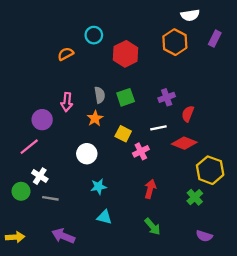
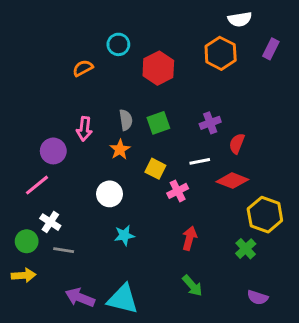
cyan triangle: (104, 217) -> (123, 299), moved, size x1.6
yellow arrow: (15, 237) -> (24, 275), moved

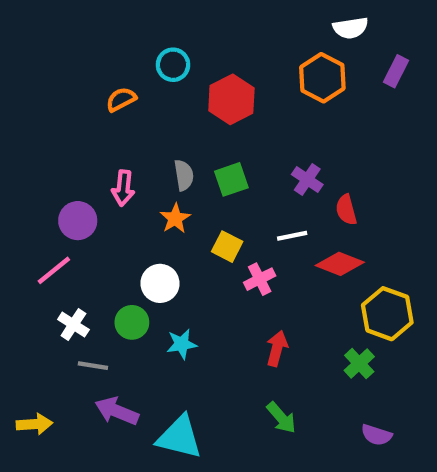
purple cross: (210, 123) -> (307, 179), turned -36
red semicircle: (237, 144) -> (346, 210), turned -36
green circle: (27, 241) -> (132, 322), moved
yellow arrow: (24, 275) -> (34, 424), moved
purple arrow: (80, 298) -> (117, 411), moved

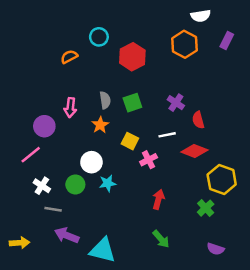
cyan star: (182, 344) -> (108, 183), moved

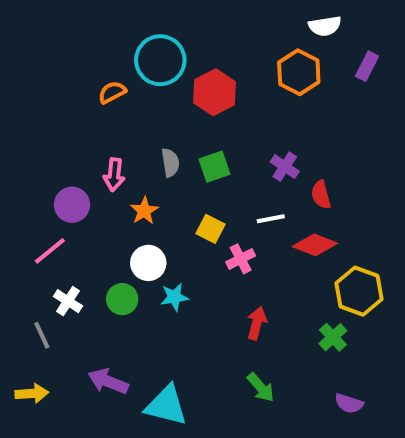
cyan circle: (99, 37) -> (160, 60), size x1.6
orange star: (100, 125) -> (144, 211), moved
gray line: (53, 209) -> (42, 335), moved, turned 56

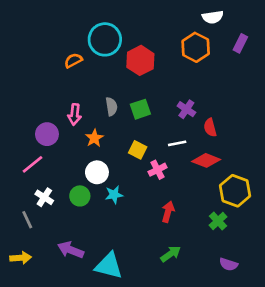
green arrow: (261, 387) -> (171, 254), turned -84

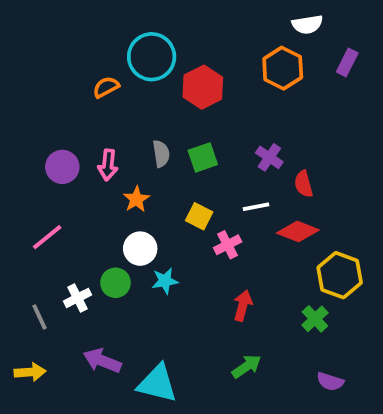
purple circle: (47, 134) -> (62, 167), moved
white cross: (44, 197) -> (77, 298), moved, turned 30

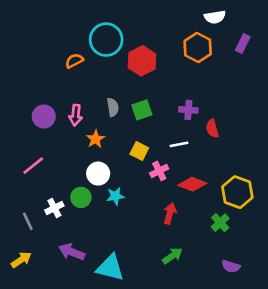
purple cross: (269, 157) -> (188, 110), turned -30
red diamond: (298, 231) -> (192, 184), moved
yellow arrow: (30, 372) -> (21, 260), turned -30

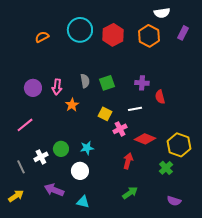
orange semicircle: (74, 61) -> (42, 37), moved
red hexagon: (142, 61) -> (113, 35), moved
white circle: (98, 174) -> (80, 171), moved
cyan triangle: (110, 268) -> (83, 202), size x0.6

